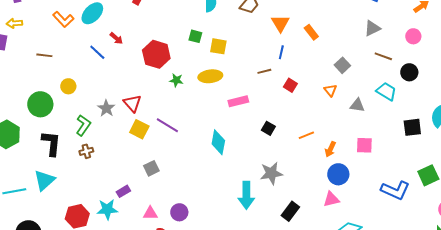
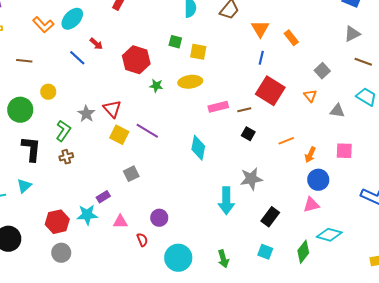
brown line: (264, 71) -> (244, 110), moved
red square: (290, 85) -> (270, 91), size x2.0
cyan triangle: (44, 180) -> (24, 186), size x0.7
pink triangle: (150, 213) -> (120, 222), moved

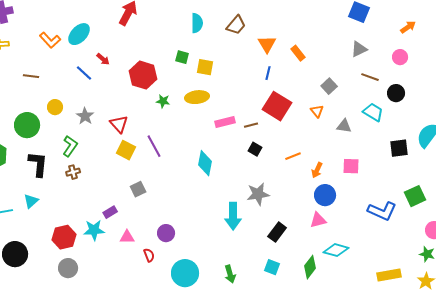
gray star: (86, 114) -> (85, 116), moved
purple line: (147, 131) -> (154, 146), turned 30

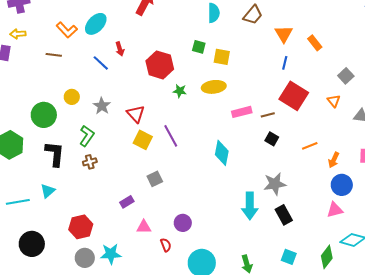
red arrow: (103, 59) -> (120, 49), turned 32
brown line: (31, 76) -> (54, 55), moved
cyan star: (94, 230) -> (111, 254), moved
black rectangle: (277, 232) -> (284, 215), moved, turned -66

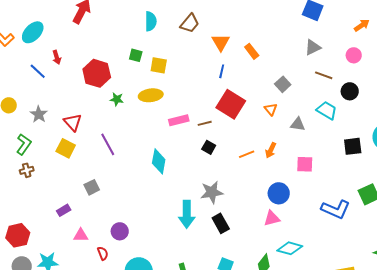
yellow square: (143, 140) -> (66, 148), moved
orange arrow: (334, 160) -> (271, 150), moved

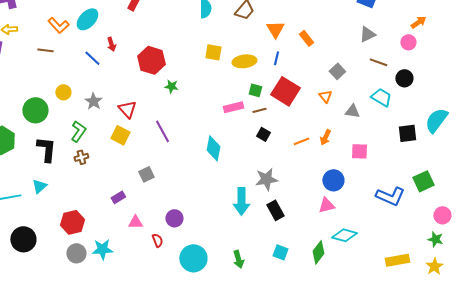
orange arrow: (362, 25) -> (418, 22), moved
green square: (136, 55) -> (255, 90), moved
yellow ellipse: (151, 95) -> (244, 61), moved

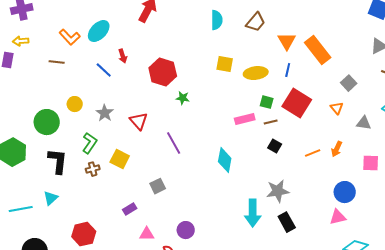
orange rectangle: (306, 38) -> (318, 50), size x1.8
yellow square: (120, 135) -> (120, 159), moved

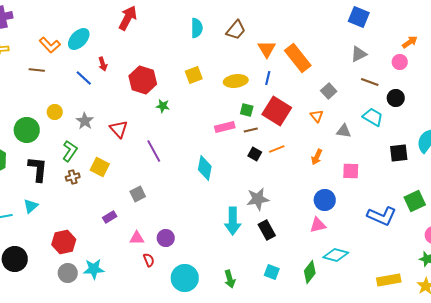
yellow square: (225, 64) -> (194, 75), moved, turned -30
orange line: (313, 153) -> (277, 149), moved
pink triangle: (147, 234) -> (137, 238), moved

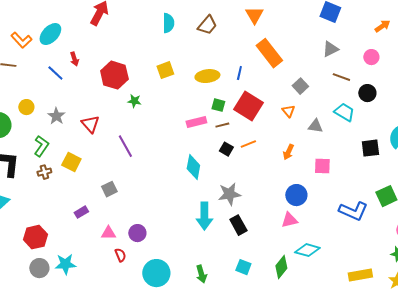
orange arrow: (410, 42) -> (382, 26), moved
orange triangle: (267, 49) -> (254, 15), moved
cyan diamond: (205, 168) -> (193, 167), moved

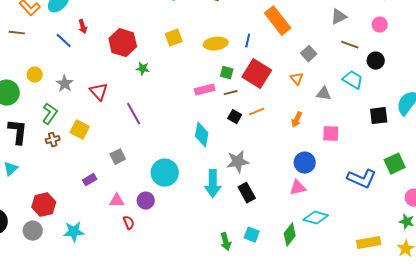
gray circle: (39, 268) -> (33, 231), moved
cyan circle: (156, 273) -> (165, 173), moved
green arrow: (201, 274) -> (226, 242), moved

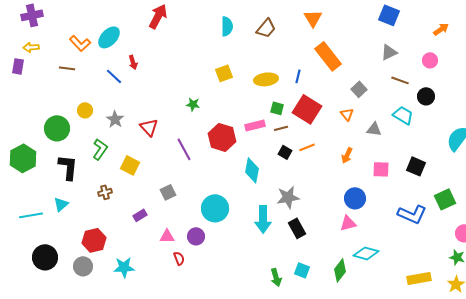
red hexagon: (123, 43) -> (222, 137), moved
black square: (379, 116) -> (416, 166), moved, turned 30
brown cross: (53, 140) -> (105, 192), moved

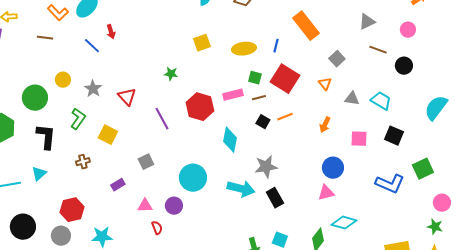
cyan trapezoid: (403, 115) -> (381, 101), moved
cyan arrow: (263, 219) -> (241, 189), turned -76

